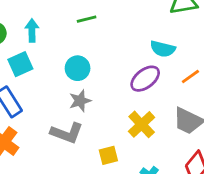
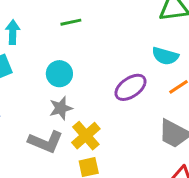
cyan semicircle: (163, 49) -> (165, 56), moved
yellow cross: (142, 124) -> (86, 136), moved

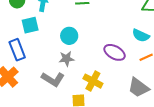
purple ellipse: (130, 87) -> (115, 52), turned 55
yellow cross: (86, 136) -> (93, 81), moved, turned -30

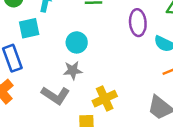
purple ellipse: (115, 52) -> (138, 23), moved, turned 55
yellow cross: (93, 81) -> (105, 99), turned 36

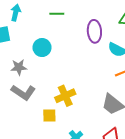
gray star: (73, 70) -> (19, 67), moved

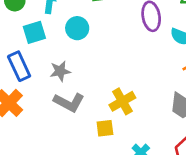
cyan circle: (42, 48) -> (77, 28), moved

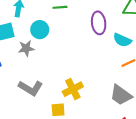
gray star: (60, 71) -> (26, 48), moved

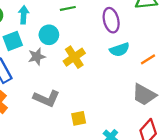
cyan semicircle: (122, 40) -> (120, 50), moved, turned -36
yellow cross: (73, 89) -> (74, 57), moved

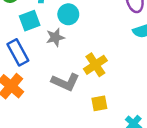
yellow cross: (74, 57) -> (95, 65), moved

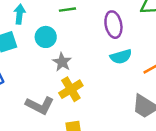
gray star: (55, 37) -> (62, 62), moved, turned -30

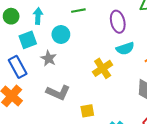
gray star: (62, 62) -> (49, 58), moved
yellow cross: (71, 89) -> (103, 68), moved

